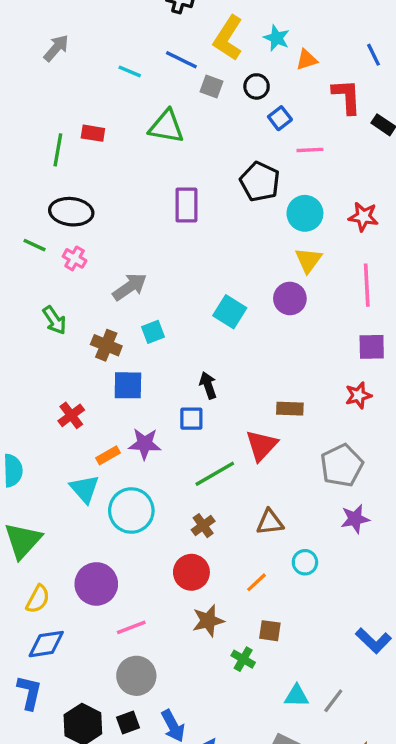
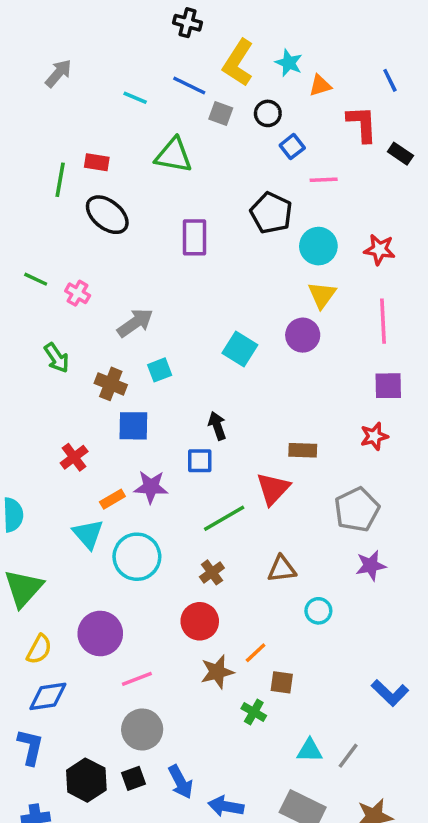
black ellipse: (71, 212) -> (107, 215), moved, turned 33
orange line: (257, 582) -> (256, 653), moved

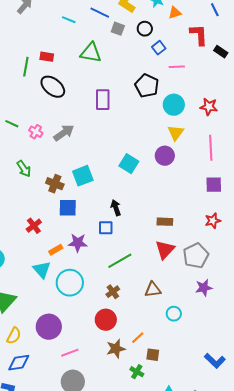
gray arrow: (135, 323) -> (64, 133), moved
cyan square: (160, 370) -> (83, 176), size x1.5
red star: (374, 436) -> (213, 221), moved
red triangle: (273, 489) -> (165, 250), moved

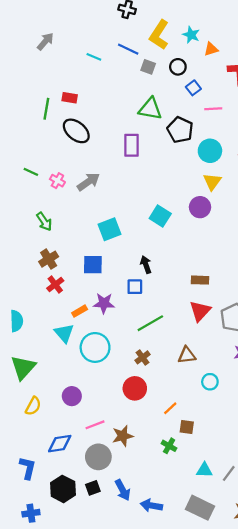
green triangle: (91, 53) -> (150, 109), moved
brown cross: (55, 184) -> (49, 259), moved, turned 36
purple circle: (49, 327) -> (72, 396), size x0.7
brown star: (116, 349) -> (123, 436), moved
blue diamond: (19, 363) -> (60, 444), moved

